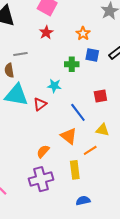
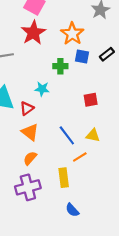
red star: (46, 32) -> (33, 33), size x1.6
orange star: (83, 33) -> (72, 34), size x1.5
blue line: (78, 112) -> (67, 135), moved
orange triangle: (69, 136) -> (30, 132), moved
blue semicircle: (83, 201) -> (72, 210), turned -120

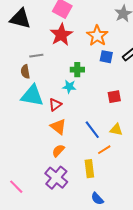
green cross: (60, 66) -> (77, 70), moved
purple cross: (28, 187) -> (56, 178), turned -35

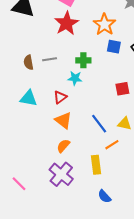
gray line: (36, 56) -> (50, 59), moved
cyan triangle: (32, 96) -> (28, 98), moved, size x0.7

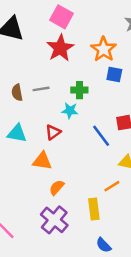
orange triangle: (63, 120) -> (42, 161), moved, turned -30
blue line: (99, 124) -> (101, 136), moved

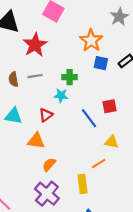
red star: (60, 48) -> (35, 45), moved

